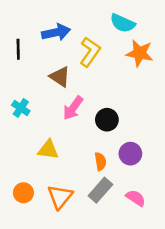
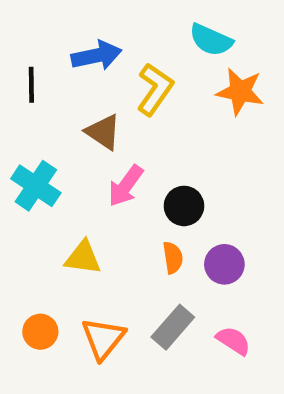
cyan cross: (21, 108) -> (36, 186), size x1.5
orange semicircle: (100, 161) -> (173, 258), moved

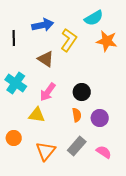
cyan semicircle: (211, 40) -> (94, 18), turned -54
pink arrow: (126, 186) -> (48, 92), moved
orange circle: (40, 332) -> (14, 138), moved

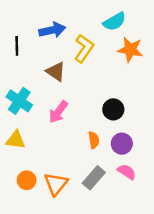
black circle: (82, 92) -> (113, 109), moved
yellow triangle: (37, 115) -> (16, 140), moved
orange circle: (14, 138) -> (27, 180), moved
pink semicircle: (104, 152) -> (127, 172), moved

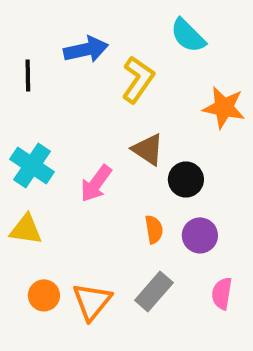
cyan semicircle: (114, 22) -> (188, 36), turned 75
orange star: (130, 50) -> (224, 108), moved
brown triangle: (56, 72) -> (148, 150), moved
pink semicircle: (127, 172) -> (222, 293), moved, turned -114

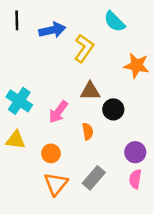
black line: (28, 76) -> (17, 20), moved
brown triangle: (148, 150) -> (90, 91), turned -35
orange semicircle: (154, 229) -> (88, 131), moved
purple circle: (200, 235) -> (135, 152), moved
orange circle: (44, 295) -> (51, 153), moved

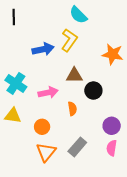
cyan semicircle: (115, 22) -> (78, 15), moved
blue arrow: (52, 30) -> (43, 49), moved
pink arrow: (58, 112) -> (48, 93), turned -138

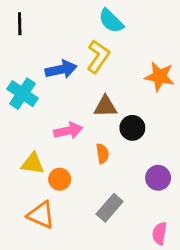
cyan cross: (16, 83) -> (23, 94), moved
yellow triangle: (13, 116) -> (33, 164), moved
pink semicircle: (112, 148) -> (159, 233), moved
orange triangle: (46, 152) -> (41, 215), moved, turned -45

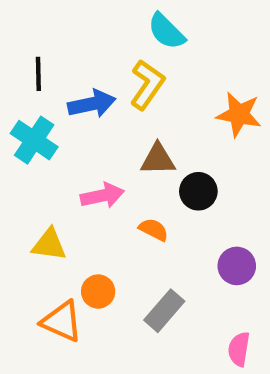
black line: (20, 24) -> (38, 74), moved
orange semicircle: (102, 154) -> (154, 230), turned -54
orange circle: (60, 179) -> (98, 292), moved

